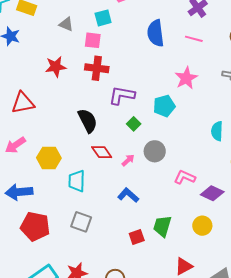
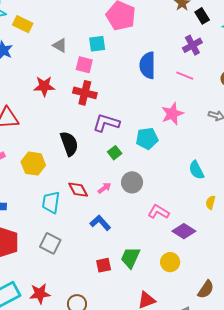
cyan semicircle: (217, 131) -> (196, 170), turned -36
red diamond: (102, 152) -> (78, 190), moved
yellow hexagon: (49, 158) -> (33, 164), moved

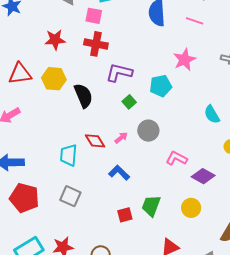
yellow hexagon: (33, 164) -> (54, 79), moved

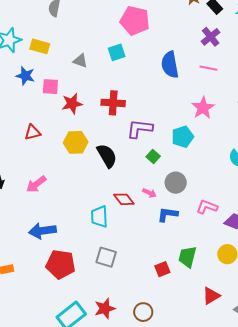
pink square: (94, 16) -> (50, 87), moved
red triangle: (20, 74) -> (33, 132), moved, size x0.7
pink arrow: (121, 138) -> (149, 193), turned 72
blue L-shape: (119, 173) -> (167, 214), moved, turned -30

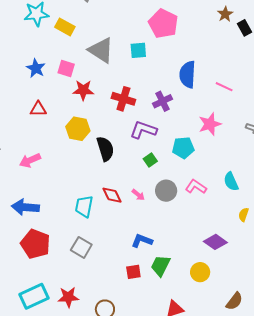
purple cross: (211, 37) -> (162, 101), moved
gray triangle: (80, 61) -> (101, 50), size x1.8
blue star: (25, 76) -> (36, 68), moved
pink L-shape: (207, 207) -> (196, 187), moved
blue L-shape: (167, 214) -> (142, 241), moved

